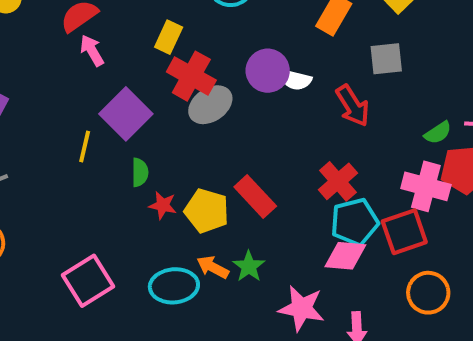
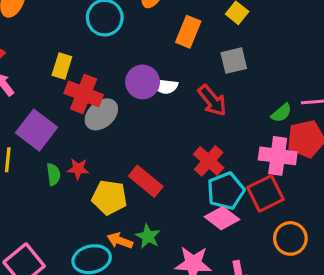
red star: (163, 205) -> (78, 169), moved
pink diamond: (345, 256) -> (222, 218), turned 40

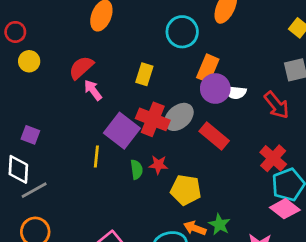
orange rectangle: (188, 32) -> (208, 68), moved
red cross: (84, 94) -> (153, 119), moved
red rectangle: (146, 181) -> (214, 136), moved

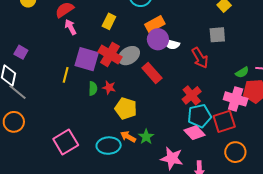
orange rectangle: (208, 68) -> (155, 24), turned 30
purple square: (122, 131) -> (87, 59), turned -30
gray line: (34, 190) -> (18, 92), turned 60

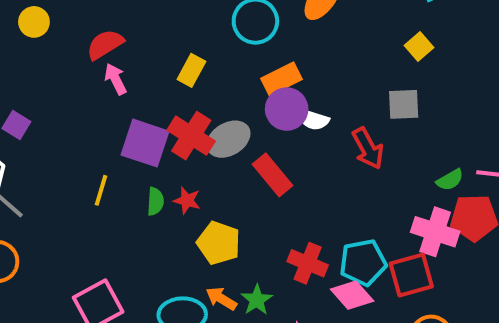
yellow line: (66, 75) -> (101, 190), moved
red cross: (192, 95) -> (308, 263), moved, turned -30

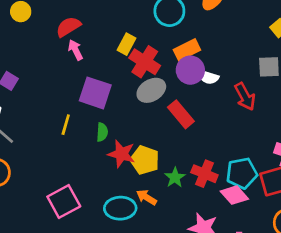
red cross: (191, 136) -> (145, 62), moved
red star: (187, 200) -> (121, 154), moved, size x1.5
green star: (257, 300) -> (175, 177), moved

